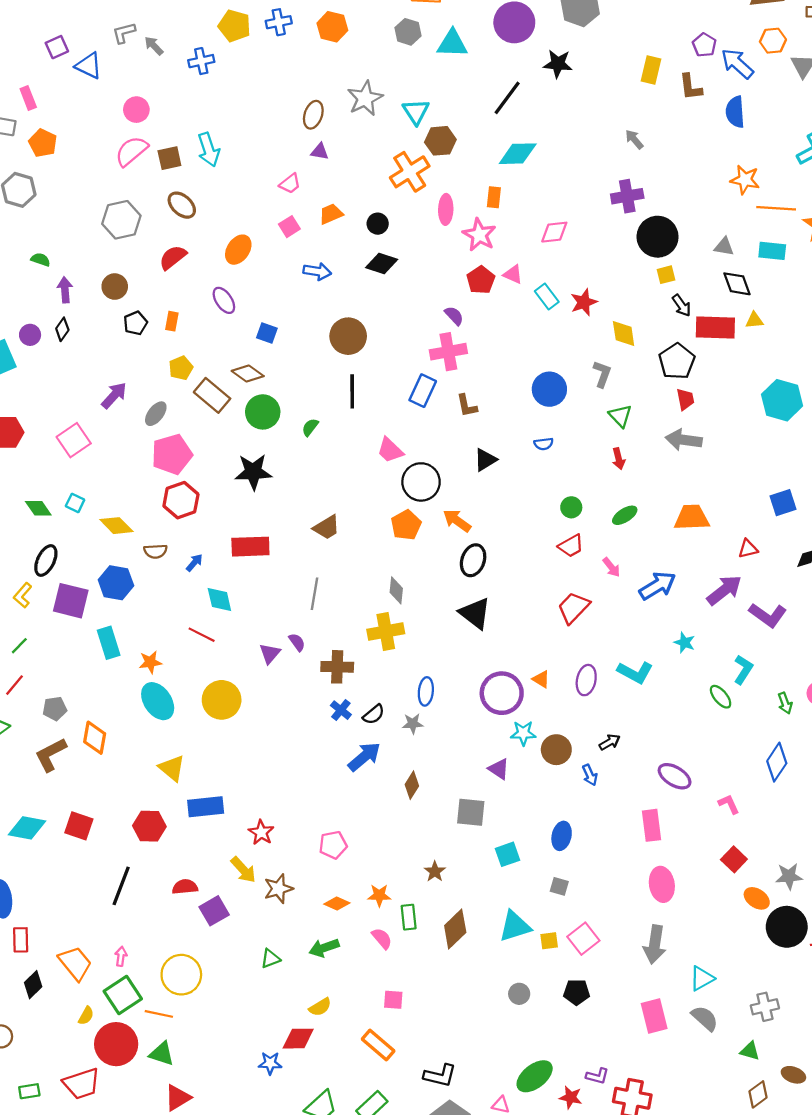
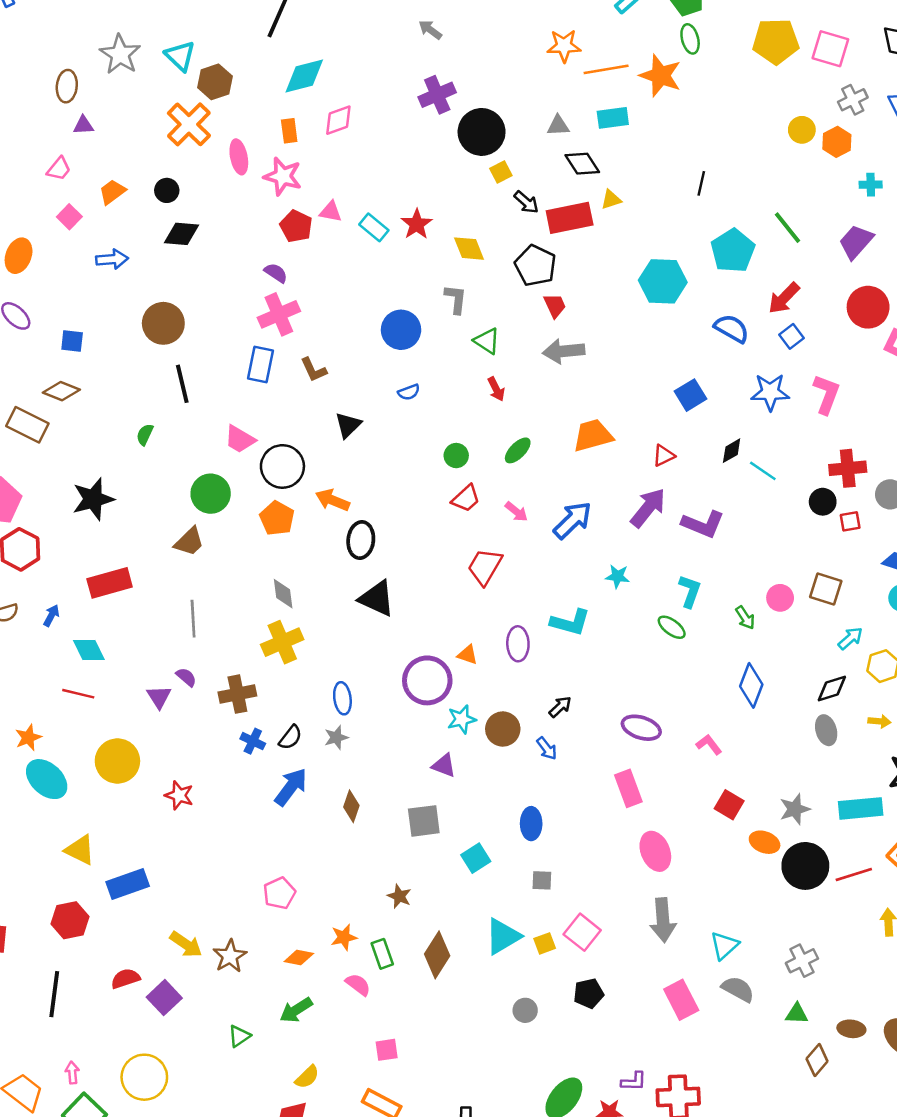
pink diamond: (554, 232) -> (338, 120), moved
green circle: (263, 412) -> (211, 494), moved
red star: (261, 832) -> (179, 795), moved

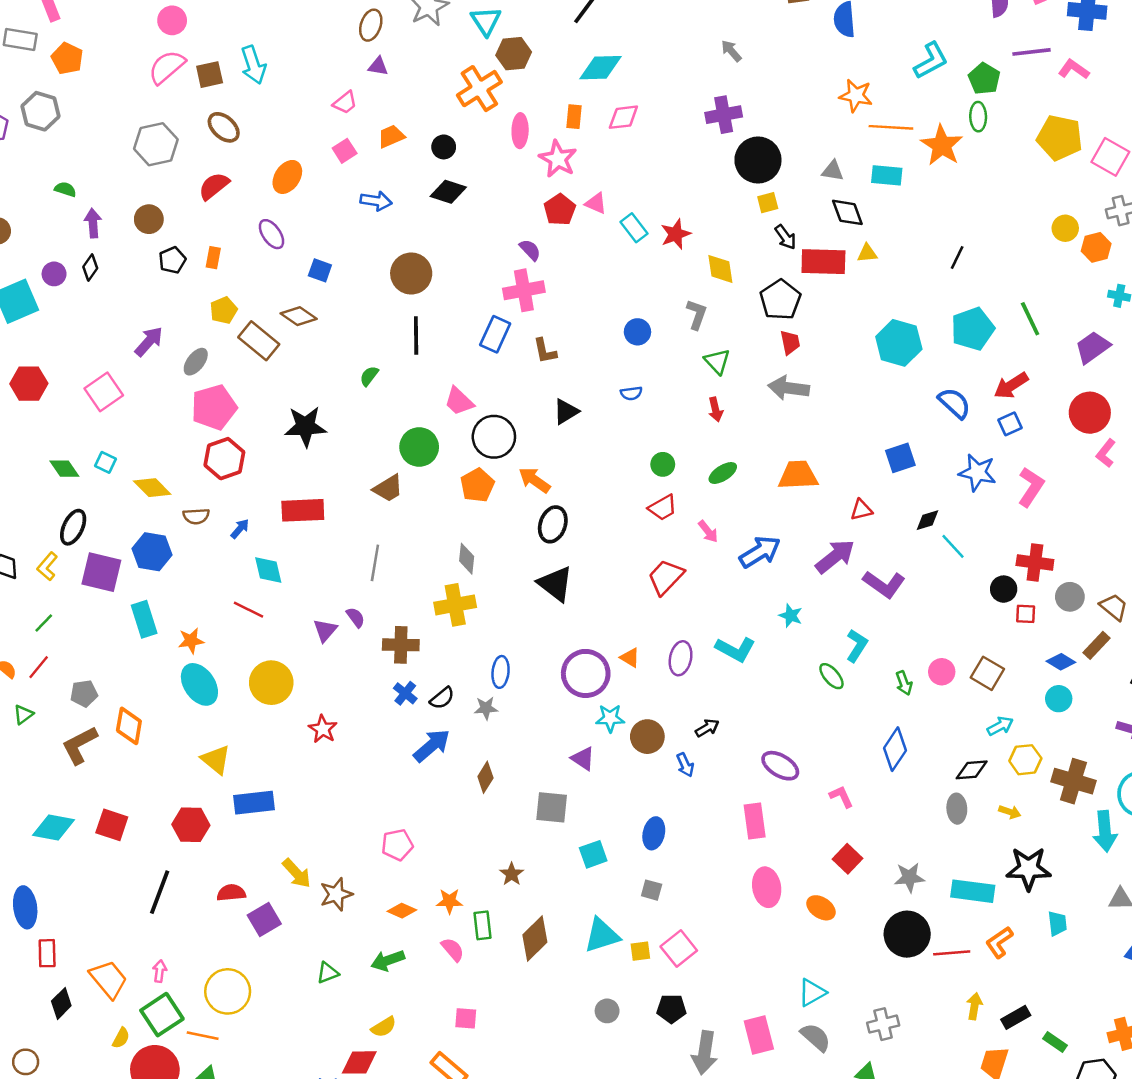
blue circle: (401, 330) -> (637, 332), size x0.7
orange ellipse: (765, 842) -> (821, 908), moved
gray arrow: (663, 920) -> (705, 1053), moved

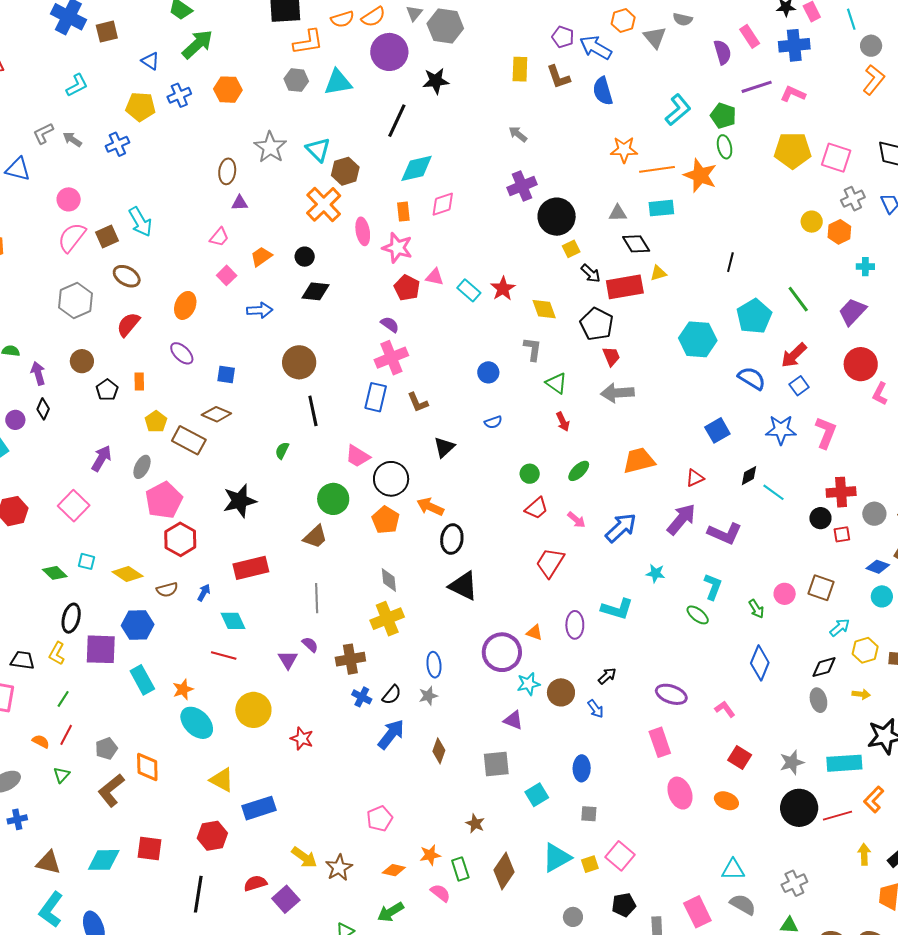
cyan triangle: (812, 993) -> (733, 870), turned 40

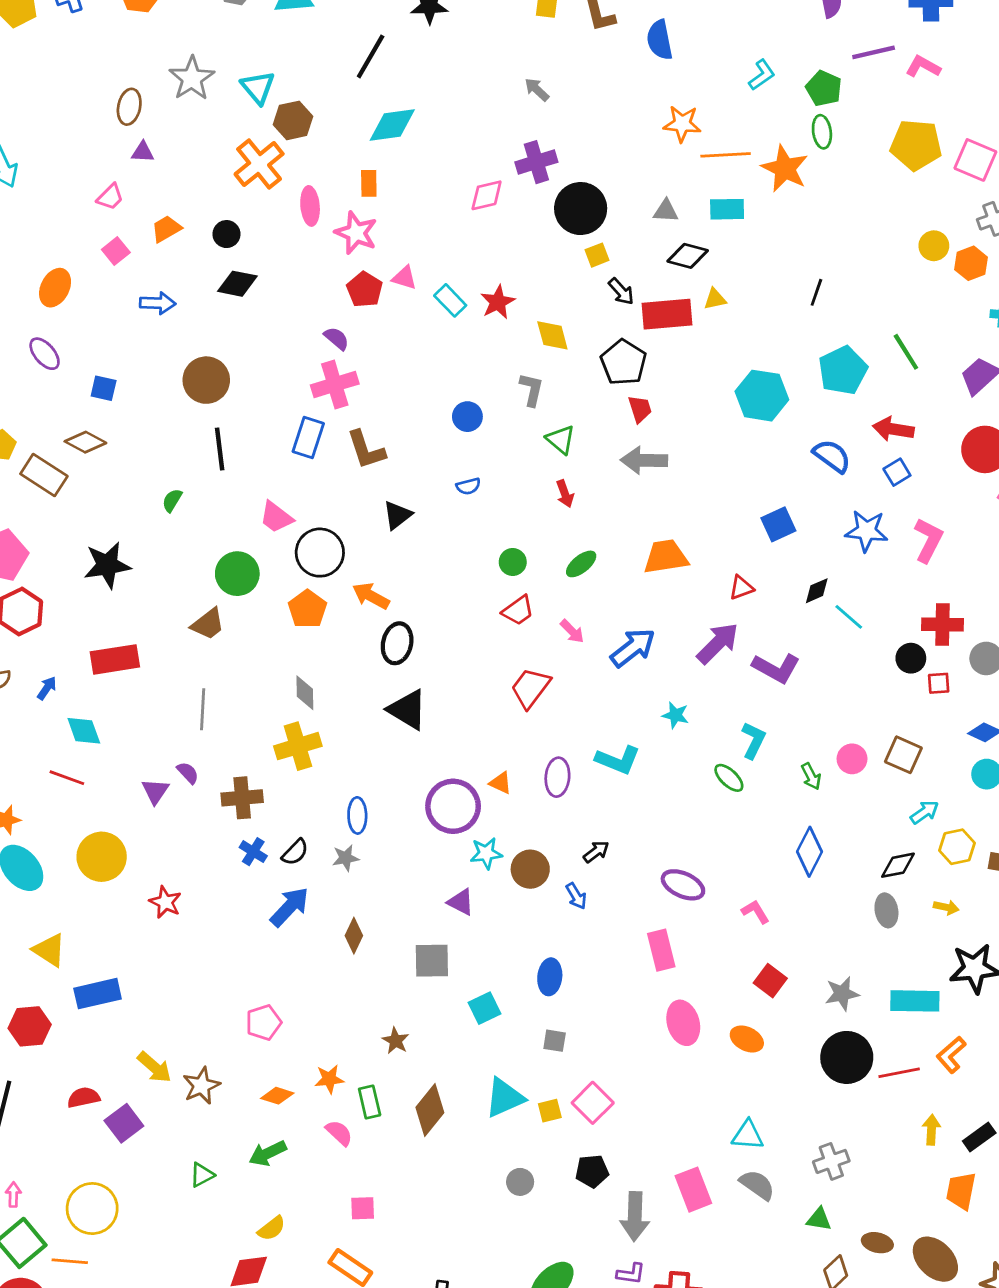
cyan L-shape: (678, 110) -> (762, 75), size x0.7
pink diamond: (443, 204) -> (487, 195), moved
black diamond: (636, 244) -> (688, 256), turned -48
red arrow: (794, 355) -> (893, 429), turned 48
brown L-shape: (418, 402) -> (366, 450), size x1.4

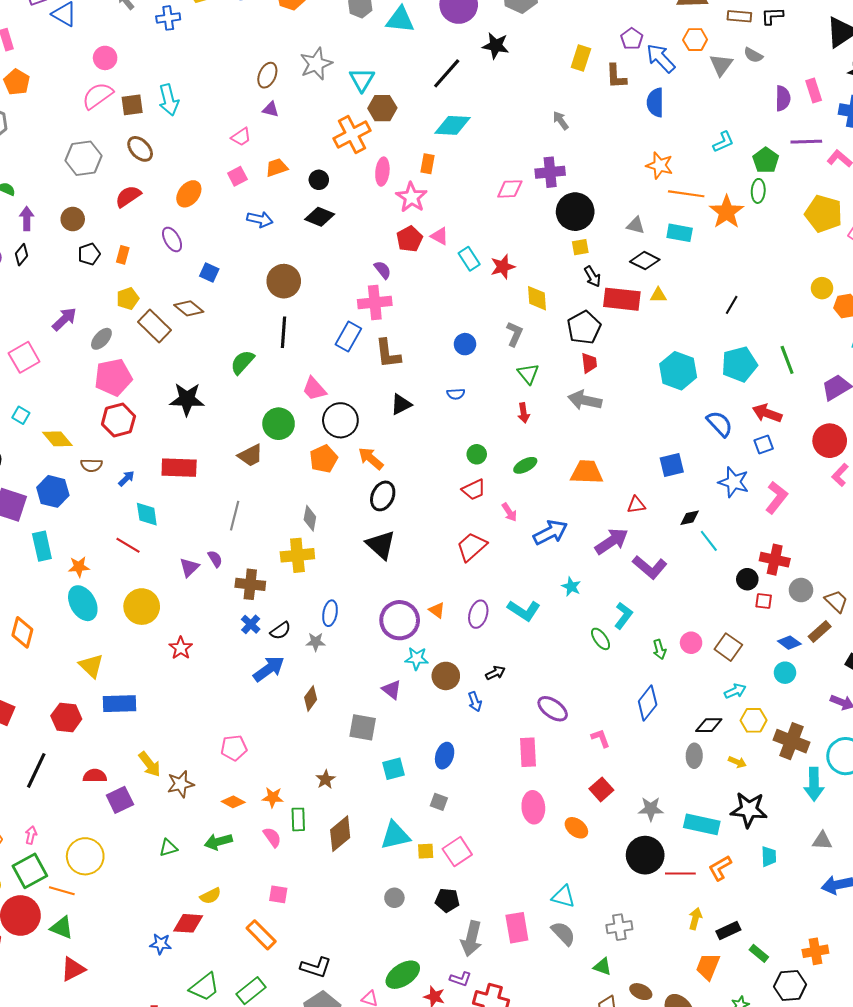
green semicircle: (172, 500) -> (242, 362), size x1.5

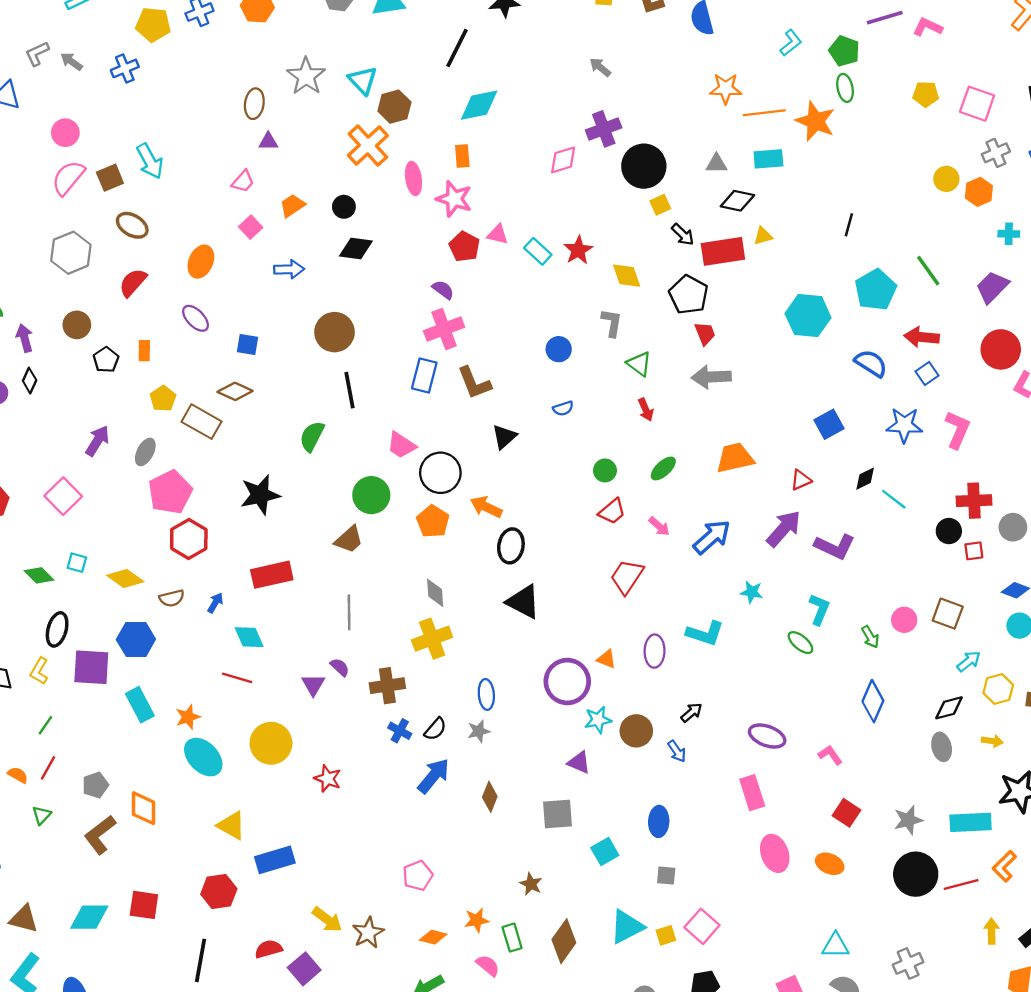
yellow pentagon: (824, 214) -> (926, 94), size x0.6

